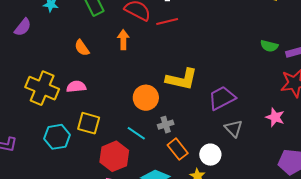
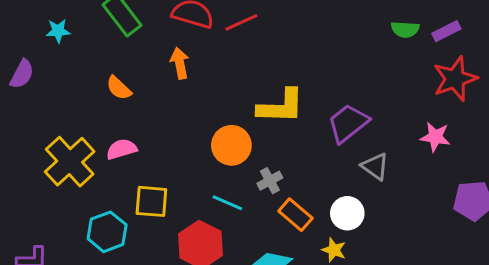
yellow cross: (42, 88) -> (70, 162), turned 36

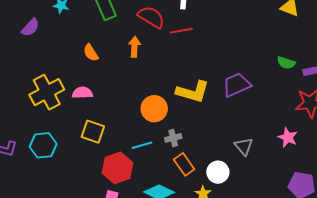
purple trapezoid: (348, 123) -> (237, 85), moved
cyan line: (227, 203) -> (142, 145), turned -54
cyan hexagon: (107, 232) -> (43, 145), moved

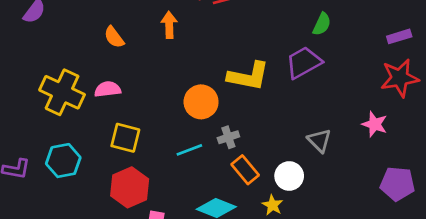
green semicircle: (286, 63) -> (322, 24), moved, turned -78
yellow cross: (47, 92) -> (62, 92), turned -32
red hexagon: (118, 168) -> (130, 187), moved

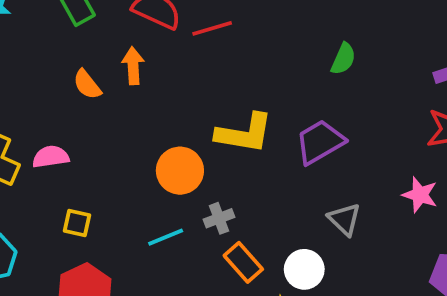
orange semicircle: (114, 37) -> (87, 85), moved
purple trapezoid: (304, 63) -> (320, 142), moved
yellow square: (125, 138) -> (77, 223), size x0.7

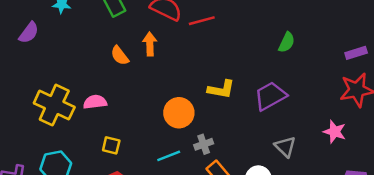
yellow L-shape: (244, 133) -> (221, 89), size x0.7

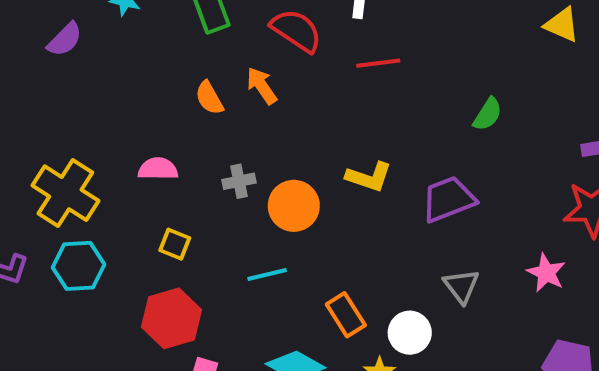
red line: (202, 21) -> (378, 63), moved
orange arrow: (150, 44) -> (262, 86), turned -40
yellow cross: (54, 105) -> (65, 193), moved
gray cross: (204, 144) -> (239, 181), moved

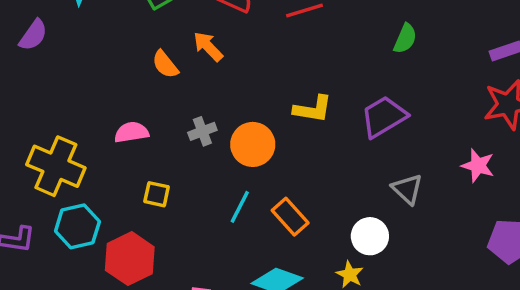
cyan line: (267, 274) -> (240, 207), turned -40
orange rectangle: (346, 315) -> (290, 217), moved
red hexagon: (171, 318) -> (130, 259), moved

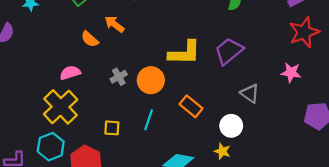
yellow L-shape: (313, 109) -> (184, 53), size x1.4
pink semicircle: (132, 132) -> (70, 73), moved
yellow cross: (56, 166) -> (61, 107), moved, turned 32
yellow square: (157, 194) -> (112, 128), moved
orange rectangle: (290, 217) -> (191, 106), moved

